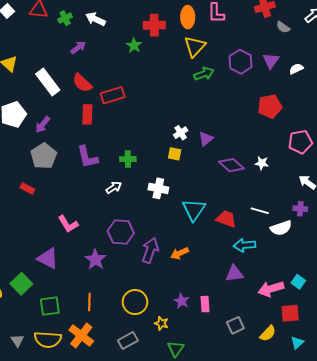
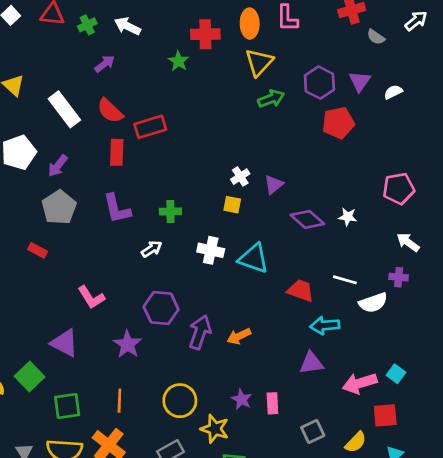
red pentagon: (270, 106) -> (338, 123), moved
cyan triangle: (194, 210) -> (254, 258), moved, turned -45
yellow star: (161, 323) -> (215, 429), size x1.5

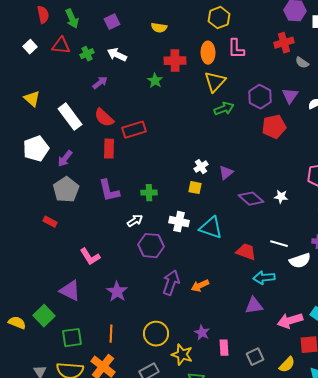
purple hexagon: (161, 308) -> (151, 246), moved
pink rectangle: (272, 403) -> (224, 348), moved

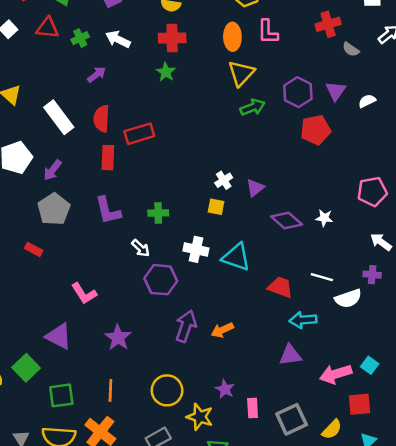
red cross: (175, 61) -> (172, 38), moved
red semicircle: (104, 118) -> (102, 119), turned 50
white arrow: (135, 221) -> (141, 248), turned 77
gray square: (255, 357) -> (292, 419), size x1.4

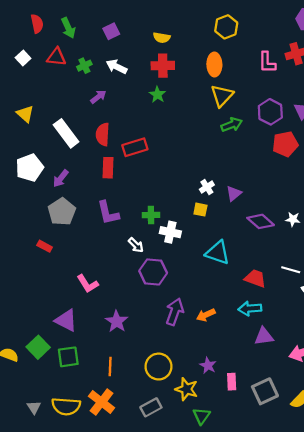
pink L-shape: (268, 32) -> (267, 62), moved
white cross: (196, 249) -> (170, 232), moved
cyan arrow: (303, 320) -> (250, 308), moved
green square: (61, 395) -> (68, 357), moved

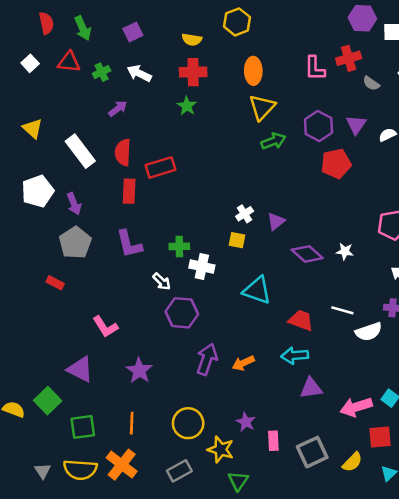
yellow hexagon: (226, 27) -> (237, 22), moved
purple arrow: (61, 178) -> (74, 204), turned -60
green square: (68, 357) -> (83, 427), moved

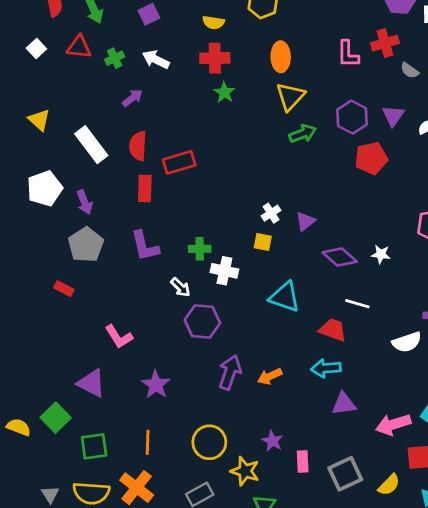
green star: (187, 106) -> (224, 92), moved
white line: (342, 310) -> (357, 304), moved

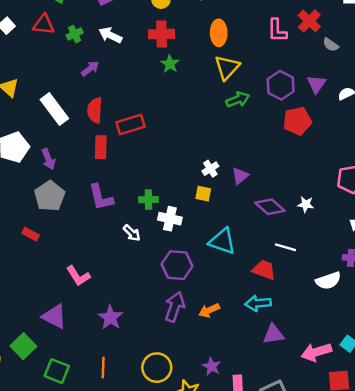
red cross: (385, 43) -> (309, 21), turned -30
purple hexagon: (202, 322) -> (177, 265), moved
green square: (94, 446) -> (57, 371), turned 30

